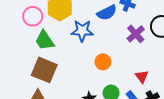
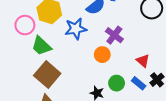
purple cross: (136, 34) -> (114, 35), moved
brown square: (44, 70) -> (47, 75), turned 30

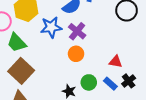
purple cross: (114, 35) -> (77, 31), moved
red triangle: (143, 61) -> (116, 62), turned -32

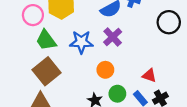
blue star: (51, 27) -> (81, 42), moved
orange circle: (76, 54) -> (105, 70), moved

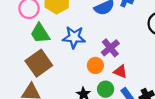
purple cross: (113, 37) -> (110, 48), moved
red triangle: (149, 75) -> (120, 72), moved

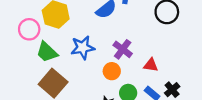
red triangle: (120, 72) -> (151, 65), moved

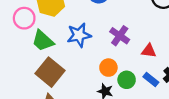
orange circle: (112, 71) -> (108, 68), moved

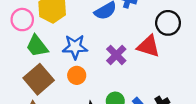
red triangle: (149, 51) -> (149, 46), moved, size x1.5
orange circle: (108, 68) -> (77, 75), moved

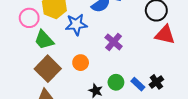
red triangle: (149, 46) -> (165, 35), moved
blue star: (75, 47) -> (76, 24), moved

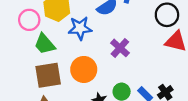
orange circle: (81, 63) -> (84, 69), size x1.5
brown square: (48, 69) -> (48, 75), turned 35

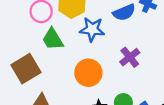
brown square: (48, 75) -> (26, 69), moved, turned -32

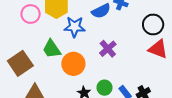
green trapezoid: (53, 39) -> (52, 49), moved

